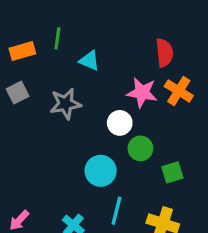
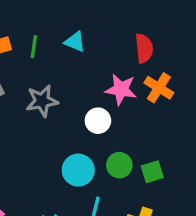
green line: (57, 38) -> (34, 47), moved
cyan triangle: (89, 61) -> (75, 42), moved
green circle: (140, 148) -> (119, 165), moved

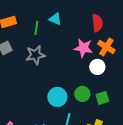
green line: (34, 47) -> (36, 28), moved
white circle: (98, 121) -> (97, 67), moved

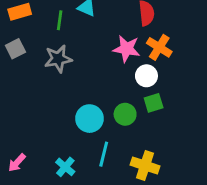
green square: (102, 98) -> (154, 103), moved

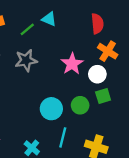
green line: (60, 20) -> (27, 29), turned 42
pink star: (127, 49) -> (72, 64), moved, turned 30

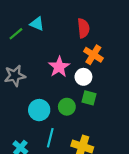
gray star: (26, 60) -> (15, 76), moved
green square: (103, 96) -> (89, 98), turned 32

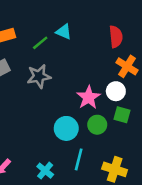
pink star: (59, 67) -> (89, 97), moved
gray star: (15, 76) -> (39, 76), moved

